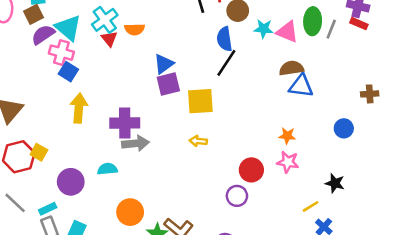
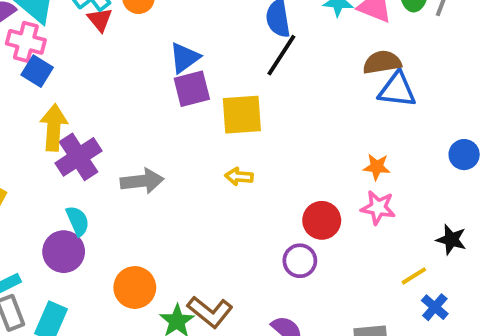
purple cross: (125, 123) -> (79, 157), moved, turned -32
cyan semicircle: (107, 169) -> (78, 221), moved, turned 72
purple circle: (71, 182) -> (64, 252), moved

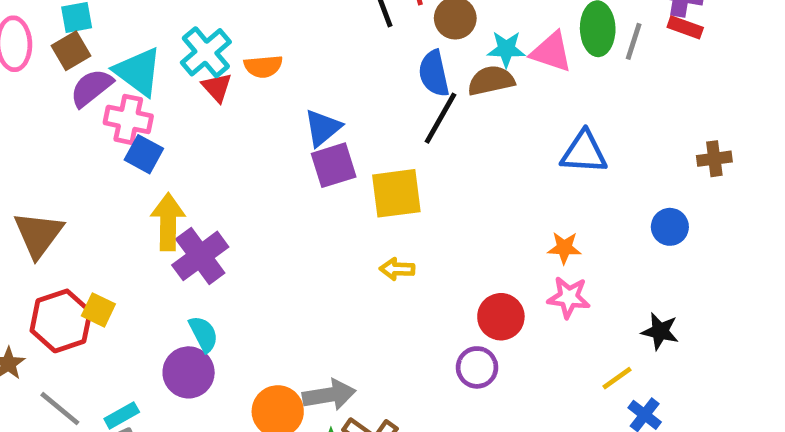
brown semicircle: (382, 62) -> (491, 81), moved
gray arrow: (142, 181) -> (329, 395), moved

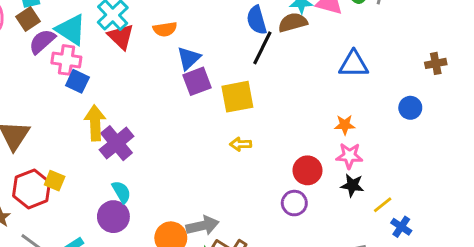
orange semicircle: (263, 66) -> (165, 29), moved
red triangle: (217, 87) -> (121, 37), size x1.4
black star: (660, 331) -> (352, 185), moved

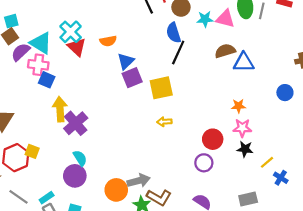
brown semicircle: (293, 22) -> (225, 51), moved

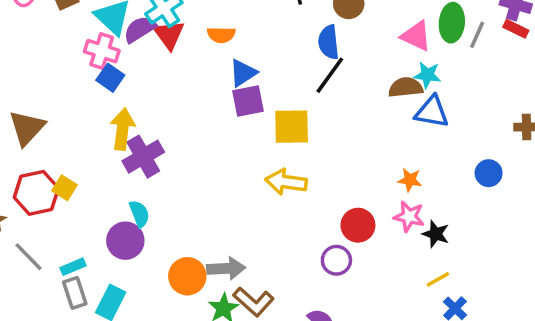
cyan star: (205, 19) -> (427, 75), moved
purple semicircle: (21, 52) -> (140, 29), moved
yellow arrow: (164, 122) -> (286, 182), size x1.6
black star: (245, 149) -> (436, 234), moved

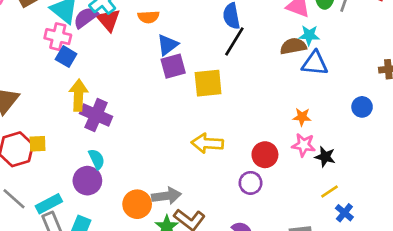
purple cross: (143, 157) -> (96, 115), turned -32
yellow arrow: (286, 182) -> (207, 143), moved
yellow square: (65, 188) -> (38, 144), turned -30
cyan rectangle: (73, 267) -> (49, 204), size x1.4

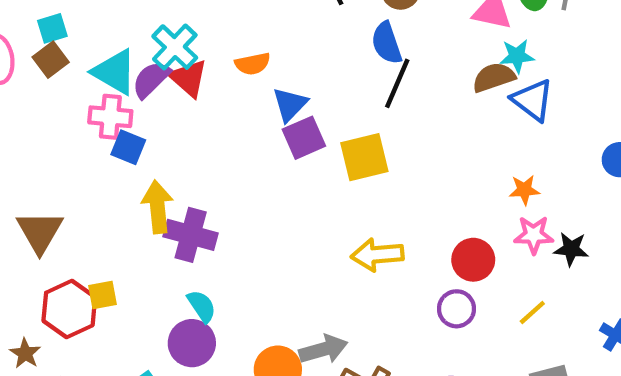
blue triangle: (315, 63) -> (533, 100), turned 40
yellow line: (329, 191) -> (532, 313), moved

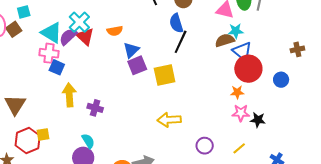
brown square: (51, 60) -> (14, 29), moved
purple cross: (191, 235) -> (95, 108), moved, size x0.7
red circle: (473, 260) -> (248, 69), moved, size x1.4

